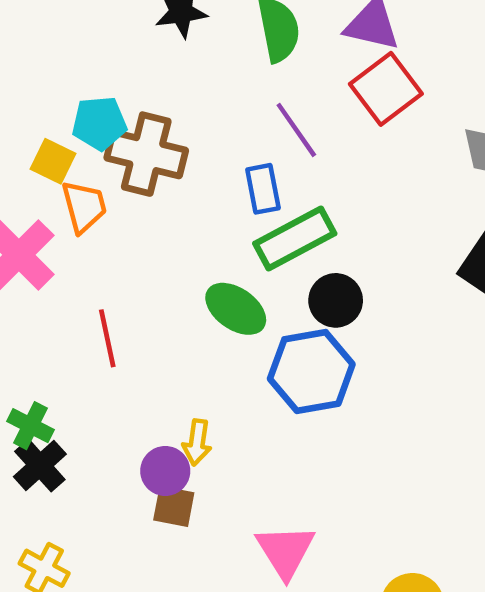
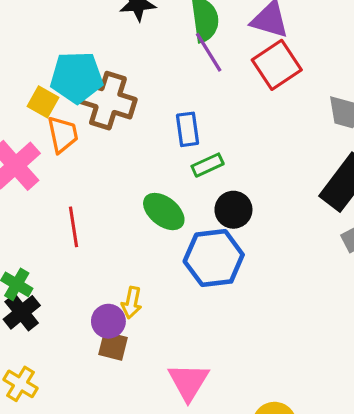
cyan pentagon: (99, 123) -> (77, 77), size x1.4
purple line: (296, 130) -> (209, 52), moved
green rectangle: (295, 238) -> (208, 165), size x0.6

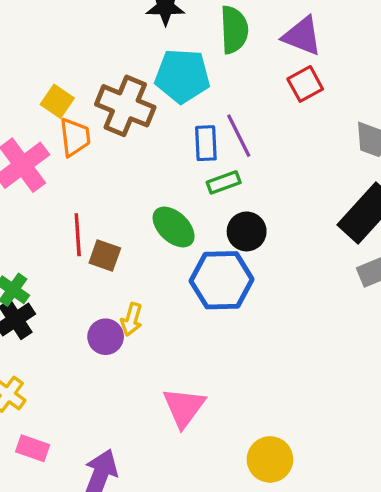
purple line: (209, 52) -> (239, 136), moved
red square: (277, 65) -> (305, 84), size x0.7
cyan pentagon: (77, 77) -> (182, 76), moved
brown square: (113, 346) -> (105, 256), moved

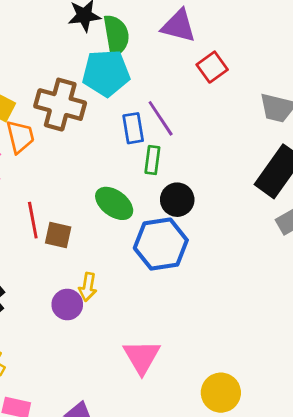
green semicircle: (234, 30) -> (116, 35), moved
purple triangle: (302, 36) -> (178, 26), moved
green rectangle: (224, 182) -> (152, 160), turned -56

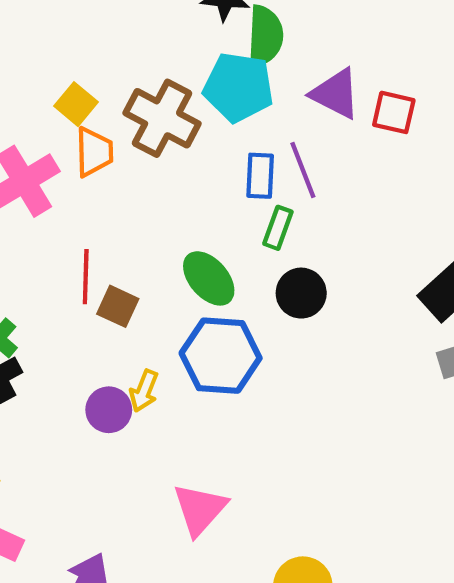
purple triangle: (178, 26) -> (336, 94), moved
red square: (212, 67) -> (394, 112), turned 36
blue hexagon: (161, 244) -> (221, 356), moved

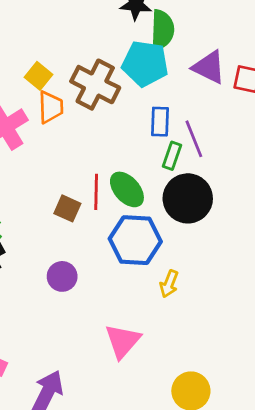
purple line: (303, 170) -> (194, 139), moved
red line: (86, 277) -> (96, 192), moved
black circle: (301, 293) -> (188, 198), size x1.5
yellow arrow: (144, 391) -> (169, 284), moved

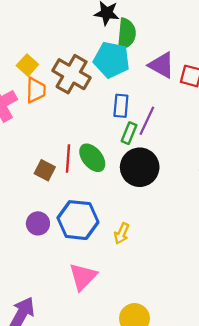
purple line: (194, 139) -> (147, 121), turned 44
blue hexagon: (135, 240) -> (78, 220), moved

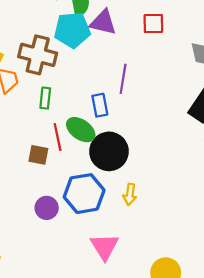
purple triangle: (162, 65) -> (103, 22), moved
blue rectangle: (121, 106) -> (100, 105), moved
green rectangle: (129, 133) -> (45, 98), moved
black circle: (140, 167) -> (109, 151), moved

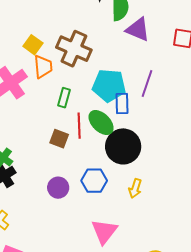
cyan pentagon: (72, 30) -> (109, 86), moved
green rectangle: (45, 98) -> (64, 98), moved
blue hexagon: (84, 194) -> (94, 181), size x0.7

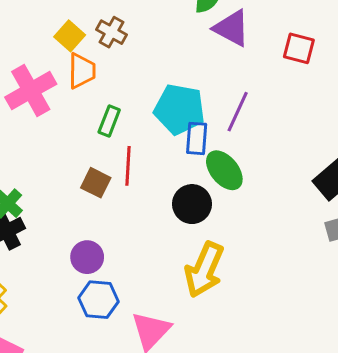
brown cross: (74, 49) -> (111, 32), moved, size x0.6
green ellipse: (101, 123) -> (224, 170), moved
black circle: (123, 146) -> (192, 204), size x0.7
blue hexagon: (94, 181) -> (98, 300), moved
yellow arrow: (135, 188) -> (204, 270), size x1.8

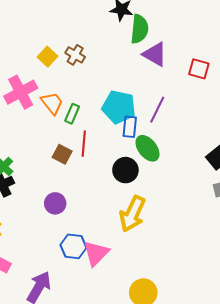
orange trapezoid: (82, 71) -> (52, 103), moved, turned -40
blue hexagon: (98, 300) -> (73, 246), moved

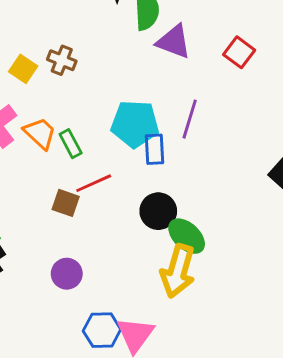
red square: (199, 69) -> (239, 52), turned 30
green rectangle: (72, 114) -> (71, 144), turned -42
red line: (84, 144) -> (94, 183), turned 70
green ellipse: (147, 148) -> (187, 236), moved

